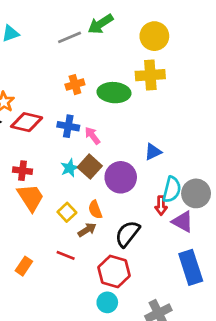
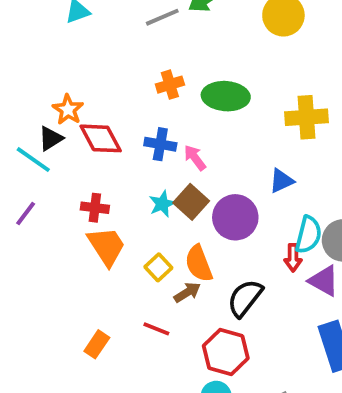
yellow cross: (150, 75) -> (307, 117), moved
red diamond: (27, 122) -> (101, 138), turned 48
orange semicircle: (95, 210) -> (199, 263), size x1.4

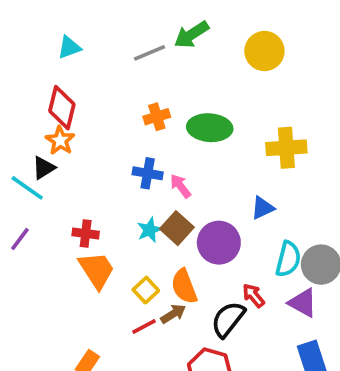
red diamond: (101, 138) -> (62, 108), moved, turned 42
red arrow: (293, 258) -> (253, 296), moved, turned 140
red line: (156, 329) -> (144, 327), moved, turned -50

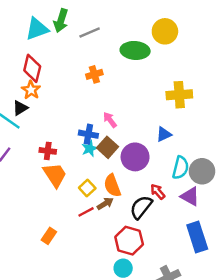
green arrow: (191, 35) -> (61, 21), moved, turned -40
cyan triangle: (69, 47) -> (37, 29), size x1.5
green ellipse: (210, 128) -> (135, 50), moved
blue cross: (148, 173) -> (88, 134), moved

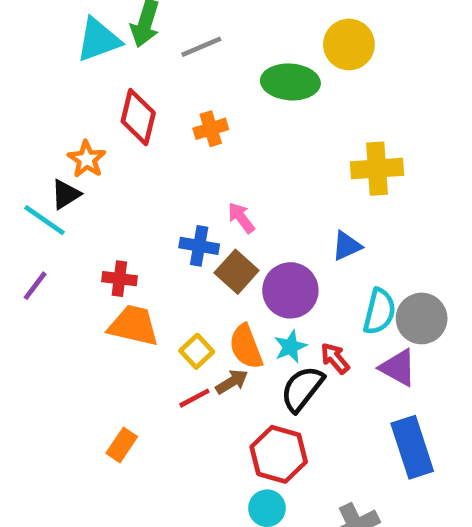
red diamond: (32, 68) -> (138, 117), moved
cyan star: (90, 149) -> (290, 347), moved
orange trapezoid: (55, 175) -> (133, 326), turned -44

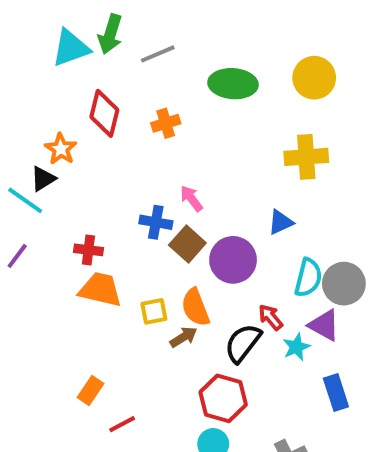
yellow circle: (349, 44) -> (314, 78), moved
cyan star: (290, 347) -> (296, 347), moved
yellow square: (197, 351) -> (154, 311), turned 32
red line: (194, 398) -> (122, 424), moved
blue rectangle: (412, 447) -> (336, 393), size x0.7

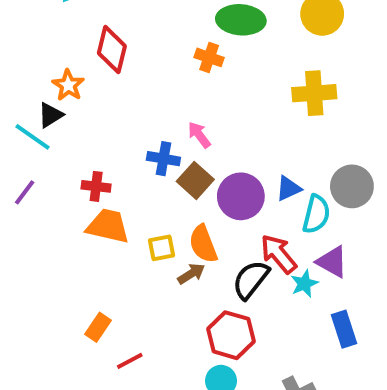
orange cross: (166, 123) -> (209, 57), moved, turned 36
blue triangle: (281, 222) -> (288, 188), moved
gray circle: (344, 284) -> (352, 186), moved
red arrow: (271, 317) -> (279, 254), size x1.5

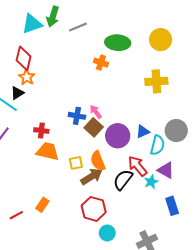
red diamond: (112, 50) -> (24, 58), moved
pink arrow: (199, 135) -> (96, 112), moved
brown arrow: (191, 274) -> (92, 177), size x1.5
red hexagon: (231, 335) -> (94, 209), moved
red line: (130, 361) -> (16, 215), moved

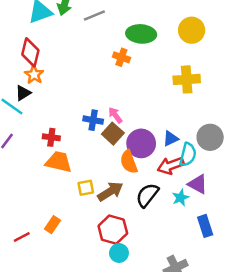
orange semicircle: (98, 161) -> (129, 162), moved
yellow square: (76, 163) -> (86, 188), moved
red arrow: (138, 166) -> (171, 166), moved, turned -70
cyan circle: (107, 233) -> (119, 253), moved

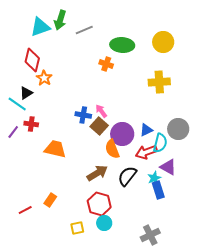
orange star: (34, 75) -> (44, 78), moved
red cross: (51, 137) -> (31, 124), moved
yellow square: (86, 188) -> (77, 228), moved
blue rectangle: (205, 226) -> (158, 190), moved

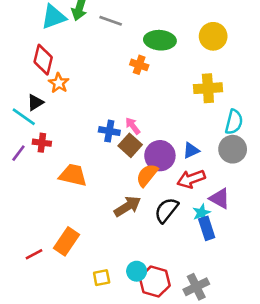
gray line: (84, 30) -> (111, 21), turned 42
cyan semicircle: (160, 143) -> (234, 122), moved
orange semicircle: (112, 149) -> (147, 175), turned 60
orange rectangle: (50, 200) -> (67, 241), size x1.5
red hexagon: (99, 204) -> (155, 282), moved

